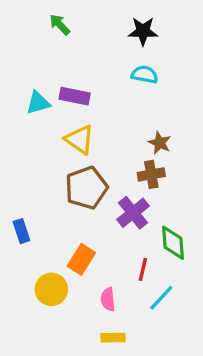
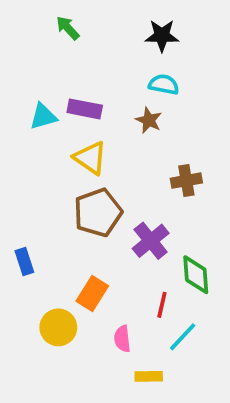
brown star: (160, 143) -> (149, 120), moved
brown cross: (151, 174) -> (186, 181), moved
yellow rectangle: (113, 338) -> (149, 376), moved

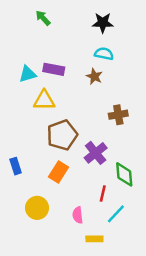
yellow triangle: (90, 158) -> (44, 100), moved, turned -35
orange rectangle: (92, 294) -> (59, 172), moved

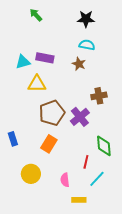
purple cross: (96, 153) -> (80, 117), moved

